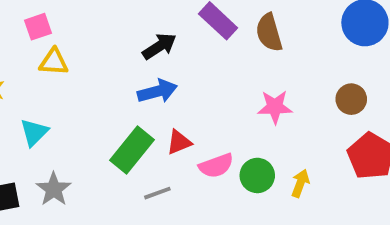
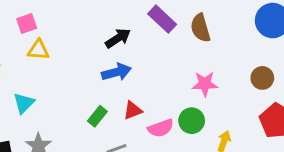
green rectangle: (132, 150) -> (97, 116), size x0.6
green circle: (257, 175) -> (192, 121), moved

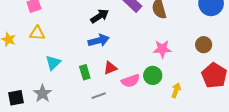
yellow triangle: (38, 50) -> (37, 33), moved
cyan triangle: (24, 103) -> (53, 63), moved
green rectangle: (97, 116) -> (85, 72), turned -56

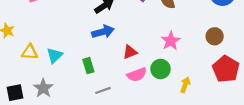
yellow triangle: (37, 33) -> (30, 52), moved
pink star: (162, 49) -> (171, 41), turned -30
red triangle: (110, 68) -> (130, 52), moved

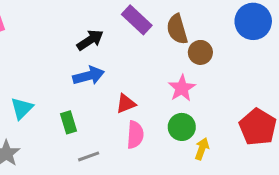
brown circle: (215, 36) -> (200, 52), moved
green circle: (160, 69) -> (182, 127), moved
pink semicircle: (137, 75) -> (135, 135), turned -66

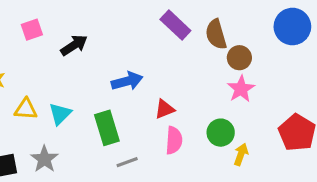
black arrow: (90, 40) -> (74, 45), moved
pink star: (182, 88) -> (241, 89), moved
green rectangle: (68, 122) -> (107, 128), size x1.5

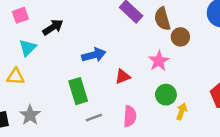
pink star: (241, 89) -> (159, 61), moved
cyan triangle: (60, 114) -> (28, 48), moved
pink semicircle: (174, 140) -> (130, 116), moved

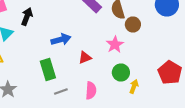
black arrow: (53, 27) -> (27, 16), turned -36

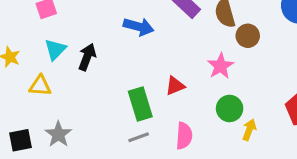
black arrow: (27, 16) -> (87, 57), moved
blue arrow: (61, 40) -> (139, 27), moved, turned 30
green rectangle: (48, 70) -> (140, 104), moved

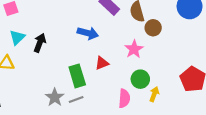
blue arrow: (139, 27) -> (88, 33), moved
gray star: (58, 134) -> (55, 97), moved
pink semicircle: (184, 136) -> (124, 98), moved

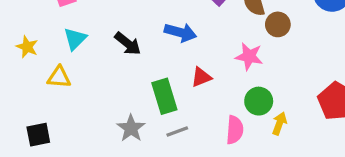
black arrow: (40, 43) -> (128, 44), moved, turned 108
pink star: (134, 49) -> (249, 56), turned -30
gray line: (76, 99) -> (177, 131), moved

